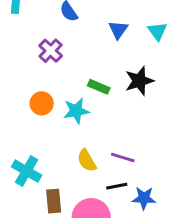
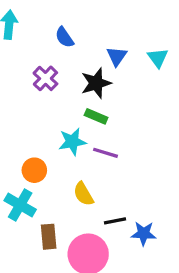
black star: (139, 81) -> (96, 83), moved
orange circle: (42, 103) -> (34, 170), moved
purple line: (123, 157) -> (106, 153), moved

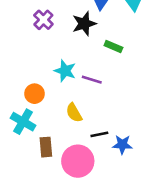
green rectangle: (96, 116) -> (113, 47), moved
cyan star: (72, 142) -> (65, 71), turned 30

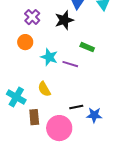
green rectangle: (113, 47) -> (87, 47), moved
orange circle: (35, 94) -> (25, 42), moved
yellow semicircle: (74, 113) -> (44, 89), moved

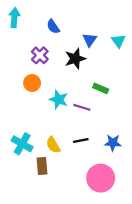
yellow semicircle: (44, 89) -> (53, 145), moved
black line: (76, 107) -> (81, 140), moved
blue star: (94, 115) -> (113, 143), moved
pink circle: (59, 128) -> (101, 178), moved

